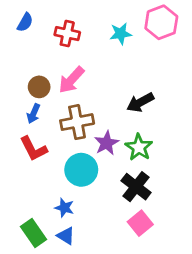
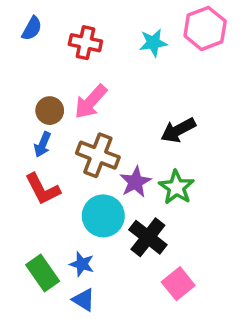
brown cross: (77, 122) -> (98, 155), turned 32
black cross: (136, 187) -> (148, 237), moved
green rectangle: (34, 233) -> (43, 273), moved

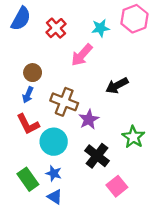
blue semicircle: (32, 28) -> (21, 19), size x1.5
red cross: (85, 43) -> (56, 28), turned 36
pink arrow: (91, 102) -> (82, 55), moved
green star: (176, 187) -> (133, 137), moved
cyan circle: (103, 216) -> (54, 142), moved

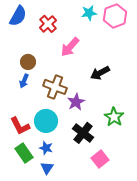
cyan star: (100, 28) -> (89, 13), moved
red L-shape: (28, 124) -> (20, 126), moved
blue triangle: (55, 197) -> (47, 168), turned 32

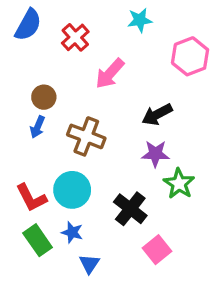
pink hexagon: (115, 16) -> (190, 56), moved
purple star: (76, 102) -> (155, 154), moved, turned 30
blue triangle: (47, 168) -> (89, 264), moved

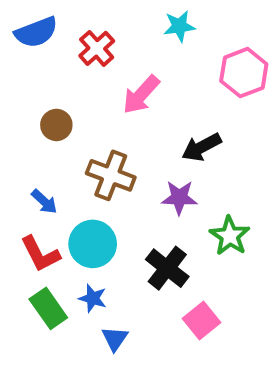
blue semicircle: (28, 25) -> (36, 32), turned 40
blue arrow: (38, 127) -> (44, 202), moved, turned -70
purple star: (155, 154) -> (179, 198), moved

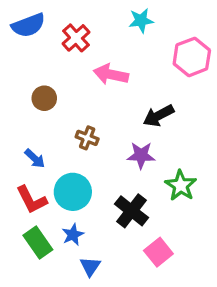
pink arrow: (141, 95) -> (111, 74), turned 60
brown cross: (111, 175) -> (87, 138), size x0.6
blue star: (93, 298) -> (73, 235), turned 30

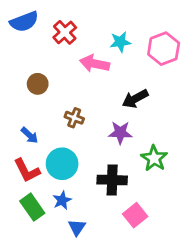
cyan star: (141, 20) -> (120, 42), moved
black cross: (132, 211) -> (112, 180), turned -36

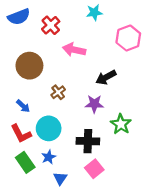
cyan star: (120, 42) -> (94, 13), moved
brown circle: (38, 84) -> (29, 66), size x1.6
brown cross: (74, 118) -> (58, 92), turned 32
pink square: (135, 215) -> (94, 169), moved

